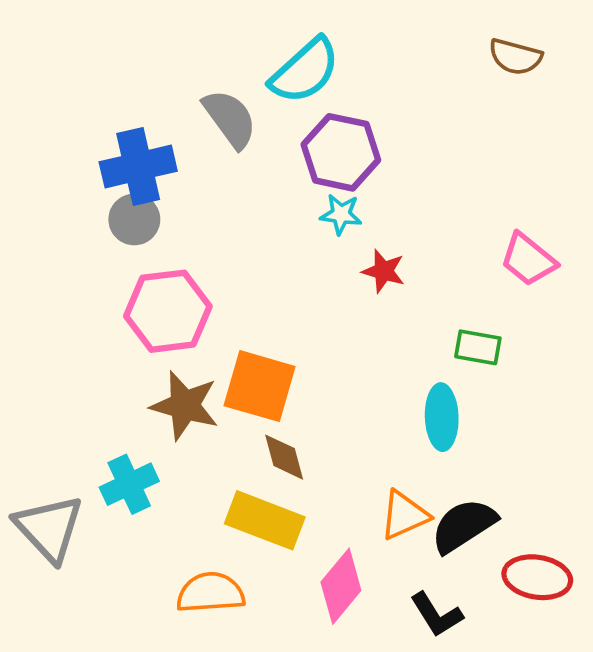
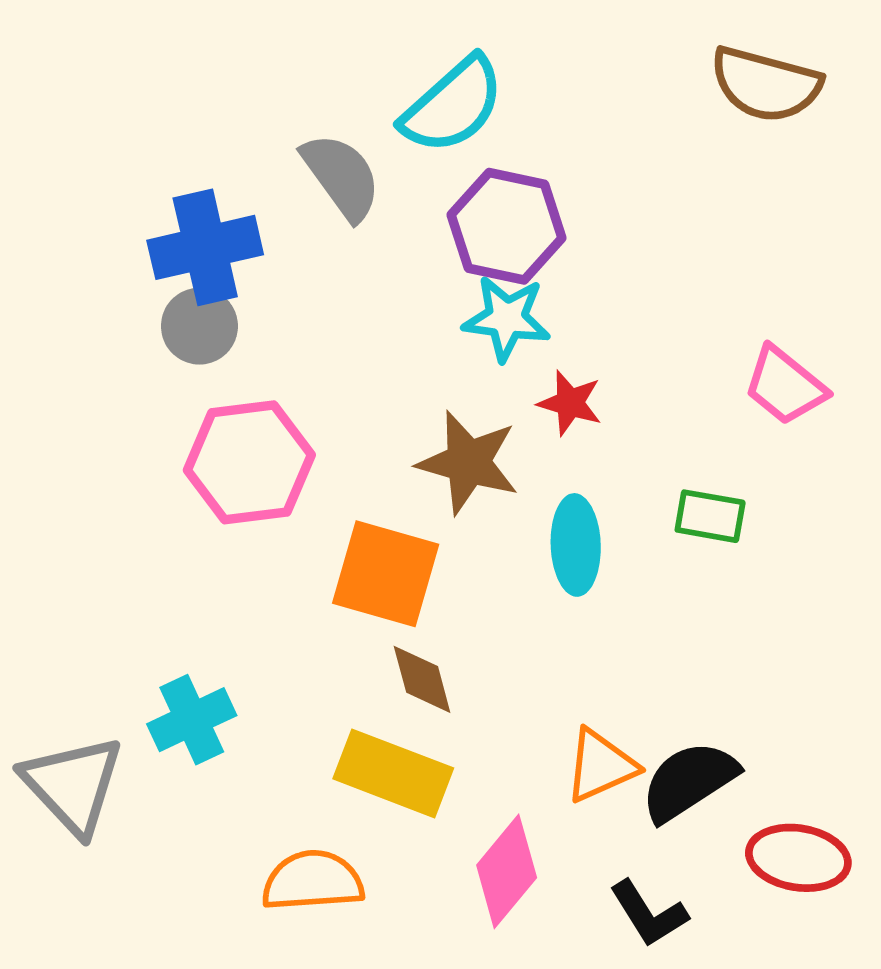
brown semicircle: (515, 57) -> (766, 84), size x1.4
cyan star: (341, 214) -> (507, 318), size x1.4
brown star: (185, 405) -> (468, 462), moved
cyan ellipse: (442, 417) -> (576, 545), moved

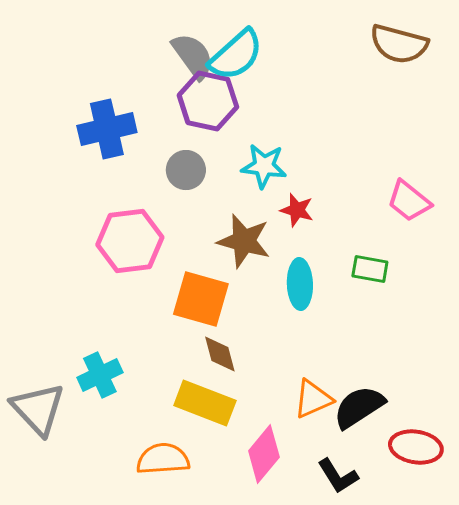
gray semicircle: (341, 176) -> (193, 56), moved
purple hexagon: (507, 226) -> (208, 101), moved
gray circle: (199, 326) -> (186, 170), moved

